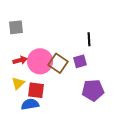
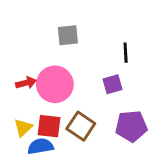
gray square: (16, 27) -> (68, 35), moved
brown square: (58, 63) -> (81, 126), moved
yellow triangle: (18, 83) -> (23, 128), moved

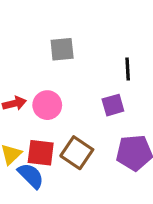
pink circle: (55, 84) -> (47, 105), size x0.7
blue semicircle: (40, 146) -> (31, 176), turned 55

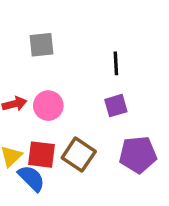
gray square: (62, 49) -> (42, 45), moved
black line: (128, 69) -> (116, 63), moved

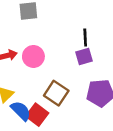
black line: (116, 63) -> (85, 38), moved
red square: (42, 155) -> (37, 115), moved, turned 30

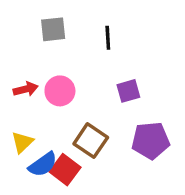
black line: (85, 38) -> (108, 38), moved
blue semicircle: (21, 111) -> (43, 164), turned 100

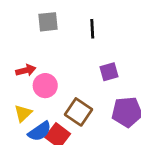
pink circle: (60, 91) -> (45, 86), moved

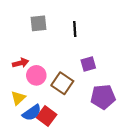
brown square: (78, 112) -> (62, 83), moved

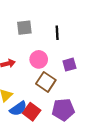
pink circle: (36, 75) -> (39, 59), moved
purple pentagon: (103, 97) -> (63, 110), moved

